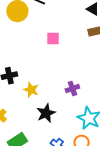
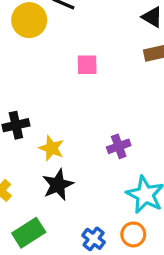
black star: (46, 113) -> (58, 185), moved

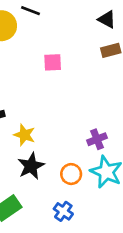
purple cross: (119, 146) -> (97, 139), moved
orange circle: (133, 234) -> (71, 174), moved

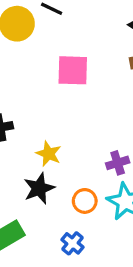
pink square: (53, 62) -> (73, 70), size x1.5
yellow star: (24, 135) -> (49, 154), moved

